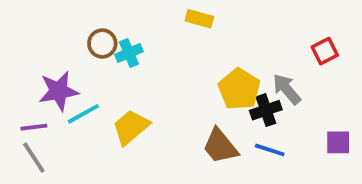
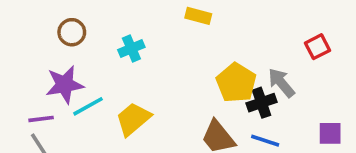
brown circle: (102, 43) -> (72, 32), moved

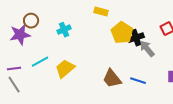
yellow pentagon: (236, 83) -> (122, 33), moved
purple star: (65, 85) -> (20, 35), moved
black cross: (261, 103) -> (136, 38), moved

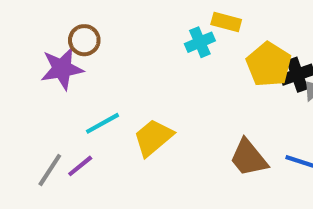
cyan cross: (64, 30) -> (200, 42), moved
purple line: (14, 69) -> (80, 166), moved, turned -32
gray line: (14, 85) -> (50, 170), turned 66

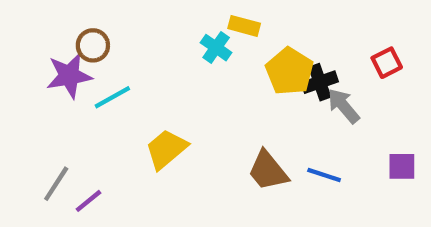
cyan cross: (200, 42) -> (216, 48), turned -32
cyan line: (103, 123) -> (112, 97), moved
purple line: (80, 166) -> (89, 201), moved

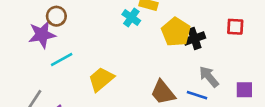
red square: (387, 63) -> (235, 27), turned 30
cyan line: (112, 97) -> (62, 60), moved
gray arrow: (344, 106) -> (209, 77), moved

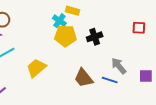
yellow pentagon: (176, 32) -> (65, 36), moved, turned -30
black cross: (194, 39) -> (95, 37), moved

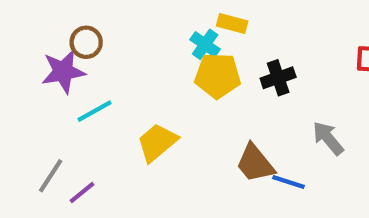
blue line: (110, 80) -> (288, 182), moved

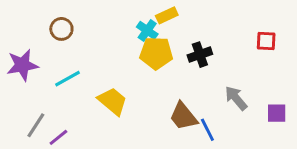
yellow rectangle: (232, 24) -> (167, 15), turned -40
purple star: (63, 71) -> (22, 65), moved
yellow trapezoid: (157, 142) -> (113, 101), turned 80
blue line: (288, 182) -> (207, 130), turned 45

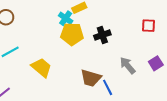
purple square: (277, 113) -> (156, 63), moved, turned -32
brown trapezoid: (183, 116) -> (91, 78), turned -35

